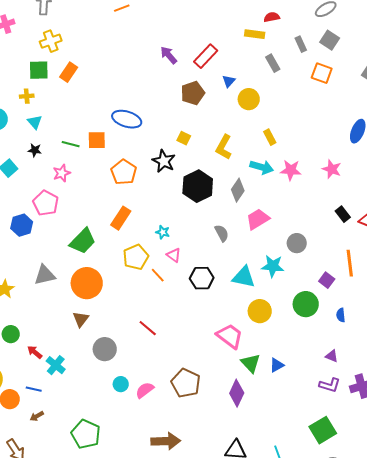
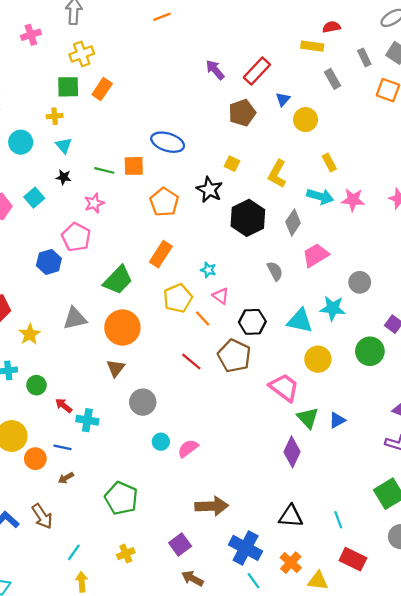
red line: (148, 328) -> (191, 361), moved
cyan cross: (56, 365) -> (87, 420), turned -30
brown pentagon: (186, 383) -> (234, 356), moved

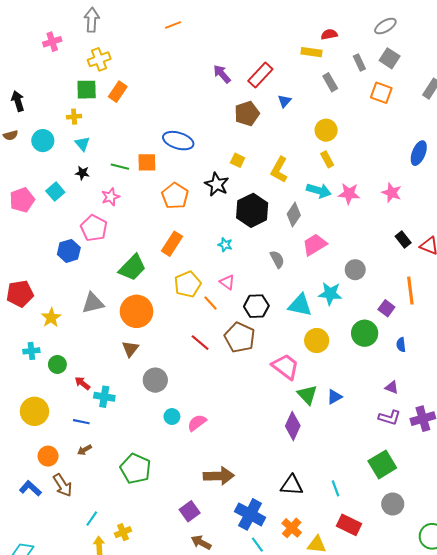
yellow circle: (305, 120) -> (326, 130), moved
cyan star: (208, 270) -> (225, 245), moved
orange circle: (35, 459) -> (48, 456), moved
yellow cross: (126, 554) -> (123, 532), moved

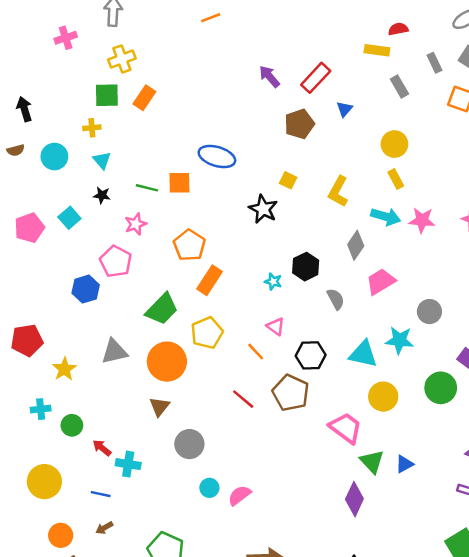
orange pentagon: (175, 196) -> (189, 245), moved
black hexagon: (252, 210) -> (306, 267), moved, size x0.7
yellow pentagon: (188, 284) -> (207, 333), moved

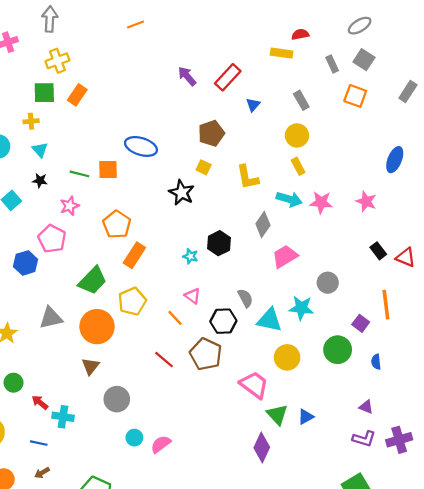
gray rectangle: (399, 87) -> (301, 100), moved
brown pentagon: (299, 124) -> (211, 133), moved
yellow L-shape: (338, 192) -> (248, 177), turned -40
gray semicircle: (336, 299) -> (245, 298), moved

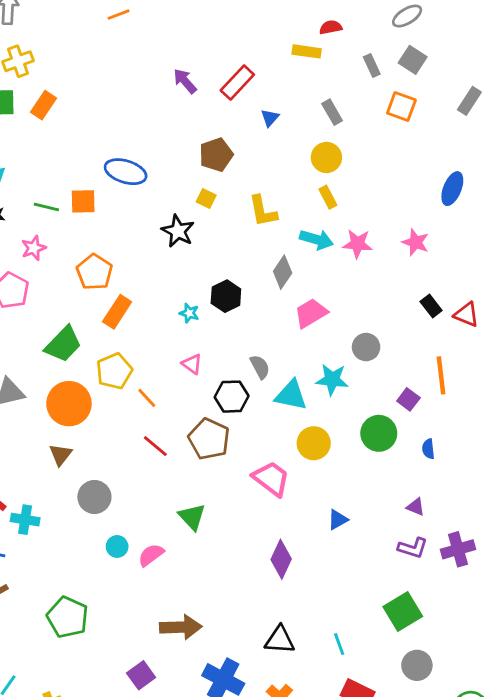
orange line: (175, 318) -> (147, 398), moved
green triangle: (277, 415) -> (192, 517), moved

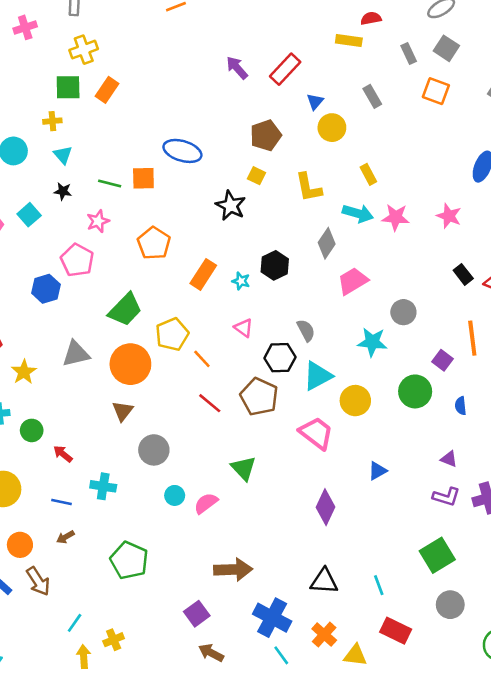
yellow circle: (326, 157) -> (332, 128), moved
orange rectangle: (117, 312) -> (203, 274), moved
cyan triangle: (291, 395) -> (318, 376), moved, turned -40
cyan cross: (25, 520) -> (103, 486), moved

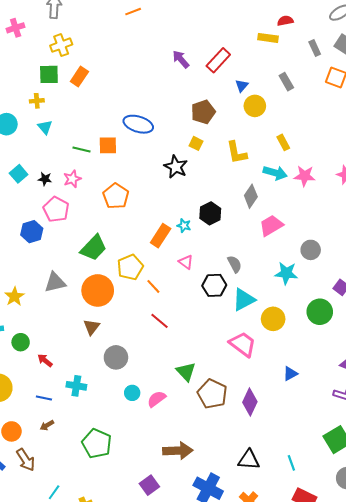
black star: (63, 191) -> (45, 179), moved
orange rectangle: (203, 274) -> (161, 236), moved
brown pentagon: (259, 397) -> (212, 394), moved

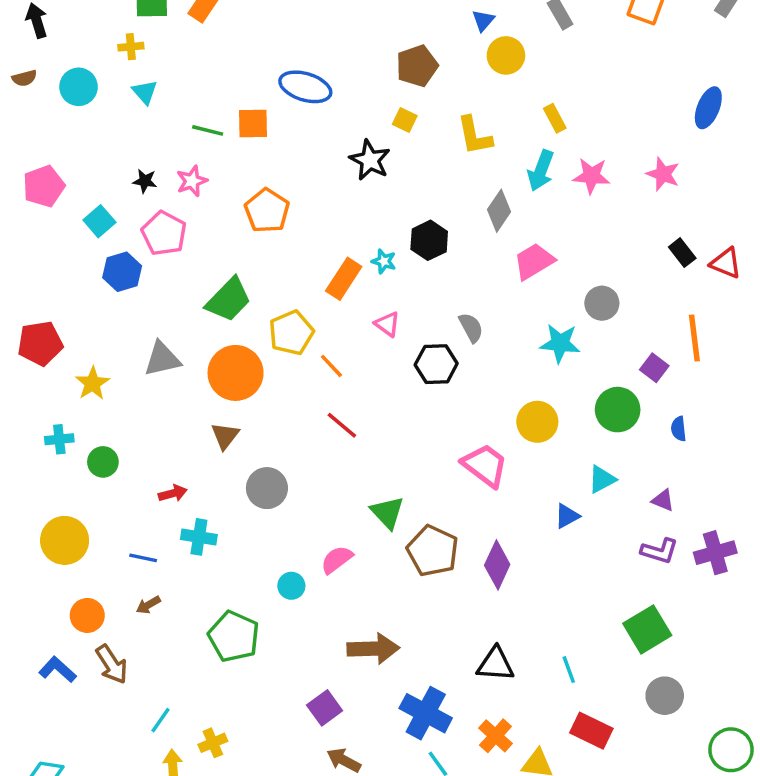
cyan arrow: (275, 173) -> (541, 171), turned 95
cyan square: (19, 174) -> (99, 221), moved
cyan triangle: (244, 300) -> (602, 479), moved, size x0.7
red arrow: (45, 360) -> (173, 493), moved, turned 126
cyan circle: (132, 393) -> (291, 586), moved

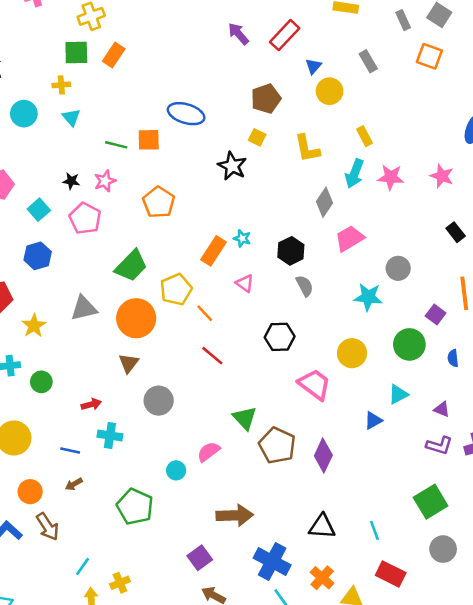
black hexagon: (429, 240) -> (291, 251), moved
blue hexagon: (122, 272) -> (38, 256), moved
black hexagon: (436, 364) -> (280, 337), moved

